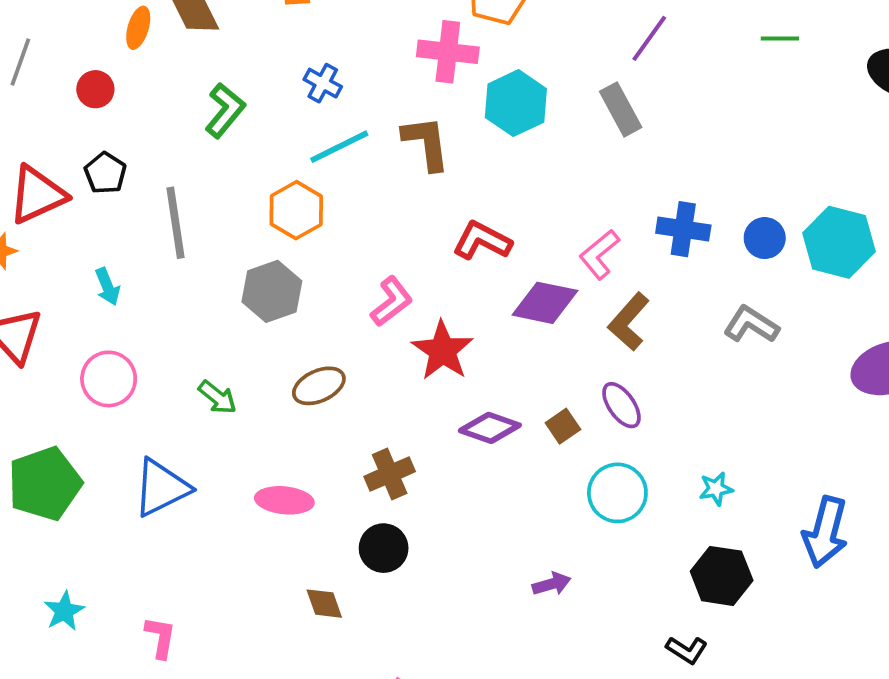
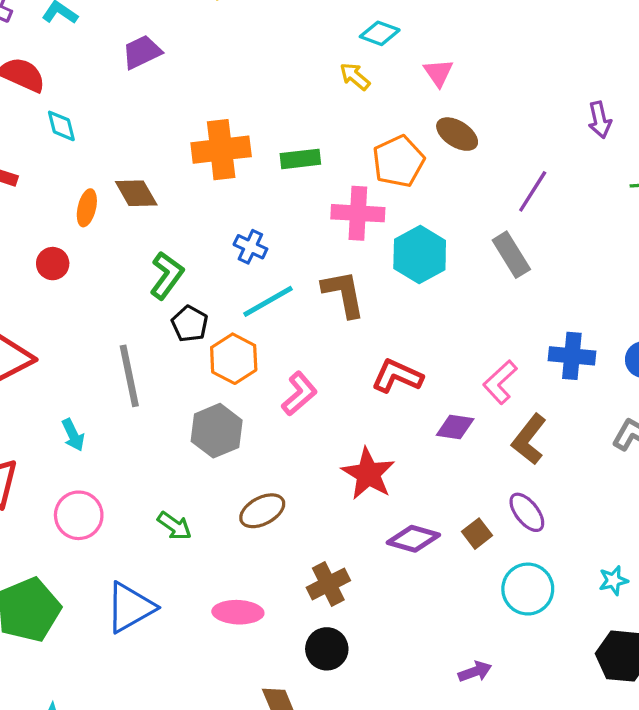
black pentagon: (105, 173) -> (190, 324), moved
pink L-shape: (392, 302) -> (299, 394), moved
purple diamond: (545, 303) -> (455, 427), size x0.7

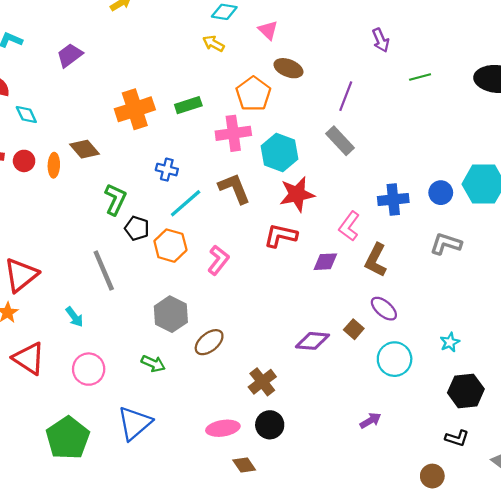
red circle: (53, 264) -> (24, 161), moved
gray hexagon: (217, 431) -> (171, 314), moved
red star: (368, 474) -> (297, 194), moved, turned -30
pink ellipse: (238, 612) -> (223, 428), moved

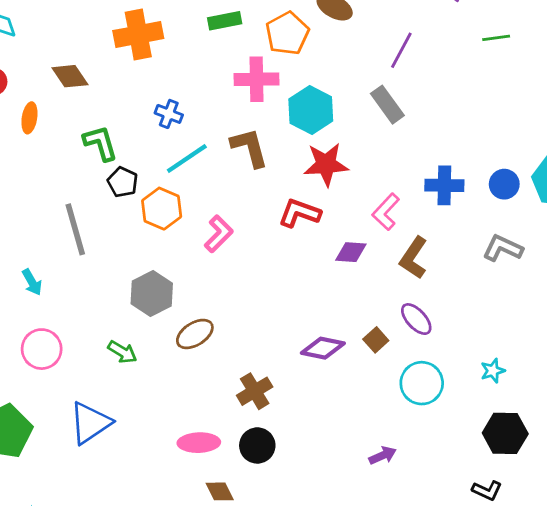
green rectangle: (188, 105) -> (225, 21), moved
orange ellipse: (54, 165) -> (29, 118), moved
green L-shape: (115, 199) -> (100, 143), turned -48

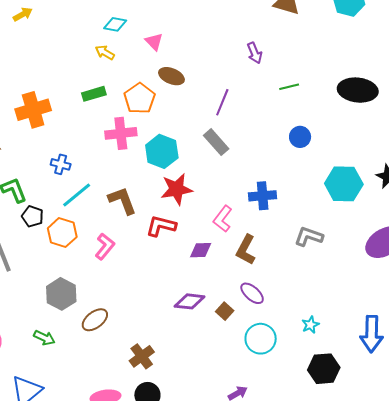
brown L-shape: (249, 147) -> (122, 201), moved
blue circle: (504, 184) -> (300, 137), moved
purple diamond: (323, 348) -> (190, 301), moved

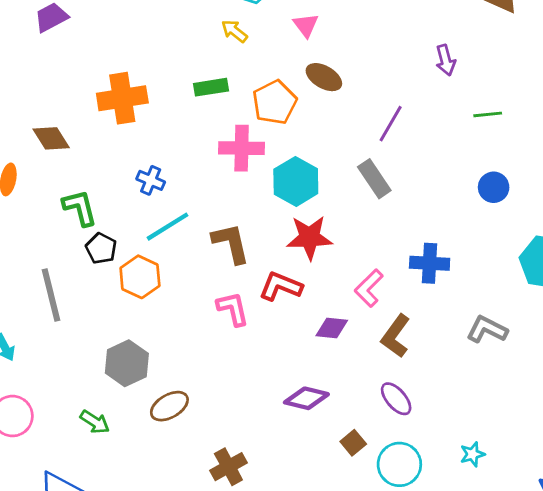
pink L-shape: (105, 246) -> (233, 309), moved, turned -60
brown square: (225, 311) -> (353, 443), moved

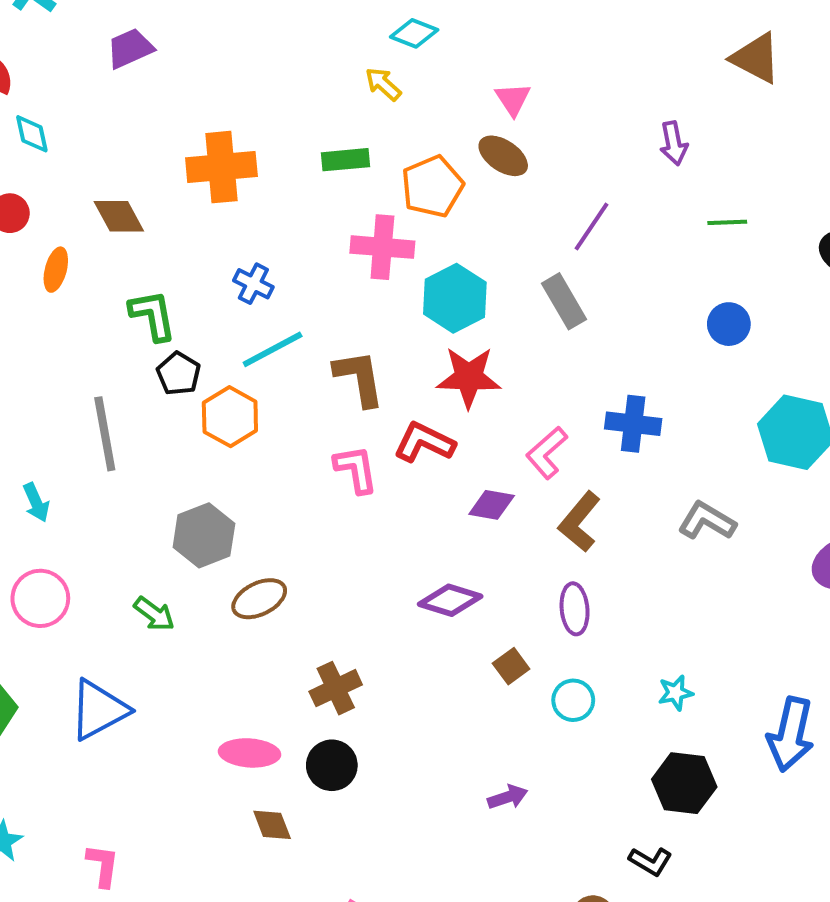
pink triangle: (306, 25) -> (513, 99), moved
purple ellipse: (396, 399) -> (575, 609), turned 32
cyan circle: (399, 464) -> (573, 700), size x0.7

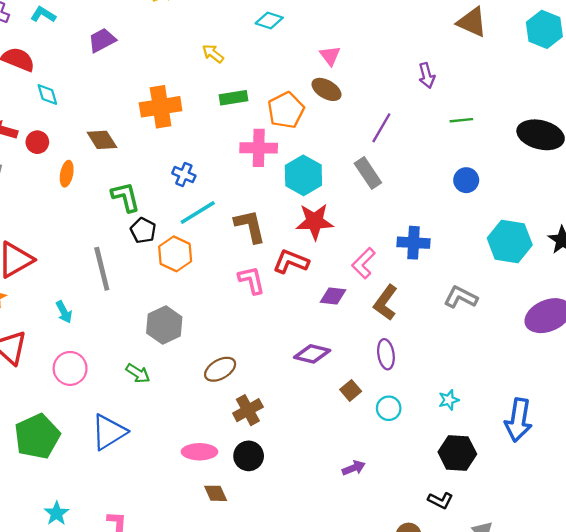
yellow arrow: (383, 84) -> (213, 54), moved
brown ellipse: (259, 599) -> (220, 369), moved

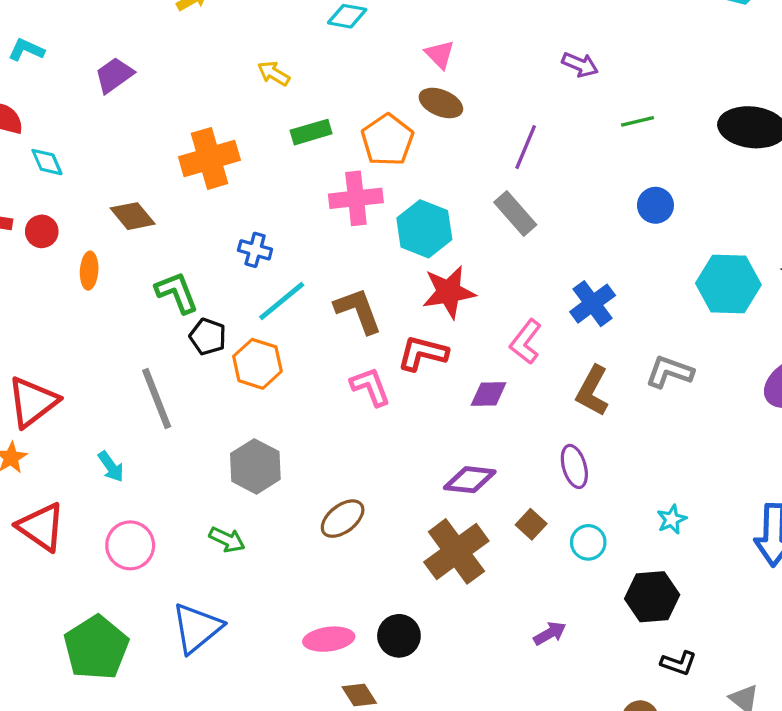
purple arrow: (427, 76) -> (580, 65), turned -45
blue cross: (413, 243) -> (593, 304), turned -32
brown L-shape: (386, 303) -> (592, 391), moved
brown cross: (248, 410) -> (456, 551), moved, size x1.5
black hexagon: (457, 453) -> (652, 597), moved

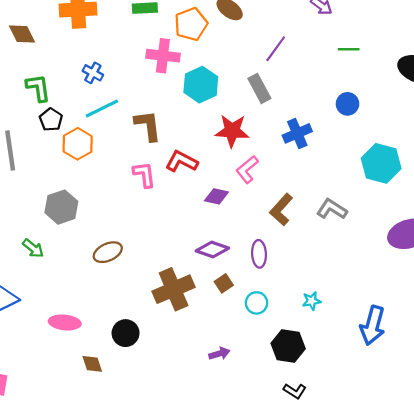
red star: (449, 292) -> (232, 131), moved
blue cross: (593, 304) -> (297, 133), moved
purple diamond: (470, 480) -> (212, 249), moved
pink ellipse: (329, 639) -> (65, 322), moved

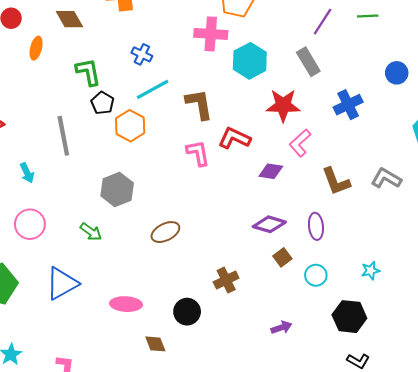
green line: (349, 49) -> (368, 16), moved
brown L-shape: (281, 210) -> (336, 181), turned -60
brown cross: (174, 289) -> (226, 280), moved, size x0.6

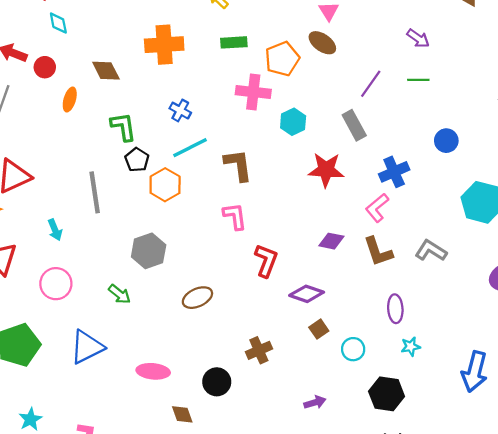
cyan hexagon: (250, 61) -> (293, 122), size x0.7
red L-shape: (234, 138) -> (266, 261), moved, turned 84
pink L-shape: (300, 143) -> (377, 208), moved
purple diamond: (271, 171) -> (331, 241), moved
purple ellipse: (316, 226) -> (395, 309), moved

